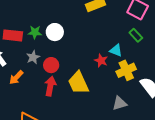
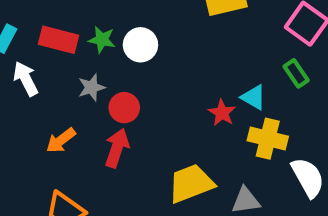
yellow cross: (126, 70) -> (268, 139), turned 30
orange arrow: (16, 77) -> (61, 140), moved
yellow trapezoid: (78, 83) -> (191, 183), moved, turned 85

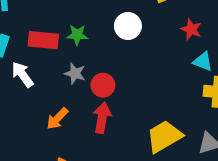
white circle: (140, 45) -> (128, 26), moved
gray star: (91, 87) -> (75, 73), turned -30
red star: (222, 113) -> (191, 29), moved

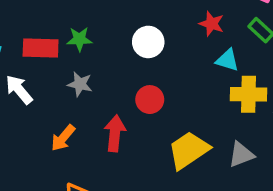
white circle: (128, 26) -> (148, 42), moved
red circle: (103, 85) -> (150, 100), moved

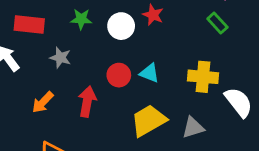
red star: (212, 24) -> (153, 15), moved
green star: (79, 39) -> (81, 19), moved
cyan triangle: (227, 60) -> (149, 73), moved

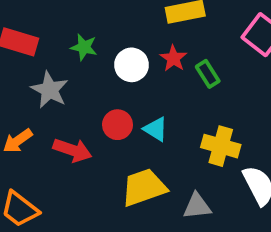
green rectangle: (217, 23) -> (208, 74), moved
gray star: (60, 58) -> (50, 90), size x1.4
red arrow: (87, 102) -> (72, 150), turned 88

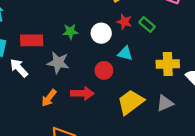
cyan triangle: (156, 129) -> (125, 53), moved

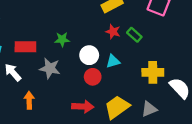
white circle: (101, 33) -> (89, 55), moved
cyan triangle: (125, 53) -> (113, 61), turned -32
red arrow: (82, 93) -> (83, 107), moved
orange arrow: (49, 98) -> (29, 100), moved, turned 140

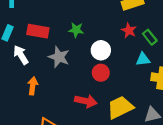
cyan triangle: (113, 61) -> (143, 59), moved

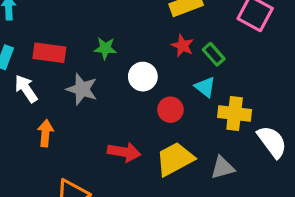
cyan triangle: (143, 59) -> (205, 87), turned 48
red circle: (101, 73) -> (170, 110), moved

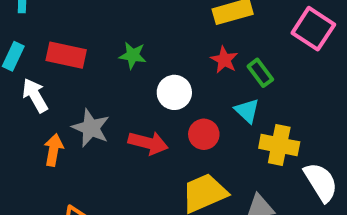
gray star: (82, 89) -> (91, 128), moved
red arrow: (124, 152) -> (148, 143), moved

